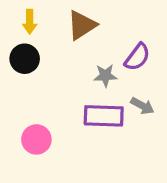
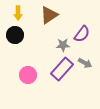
purple rectangle: (104, 116) -> (62, 69), turned -50
pink circle: (36, 139) -> (28, 75), moved

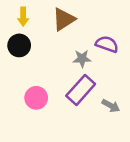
purple semicircle: (82, 34) -> (107, 44), turned -108
gray arrow: (85, 63) -> (111, 106), moved

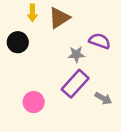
yellow arrow: (23, 17) -> (32, 13), moved
pink circle: (36, 98) -> (34, 102), moved

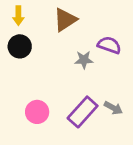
yellow arrow: (32, 13) -> (18, 16), moved
purple rectangle: (75, 84) -> (83, 112), moved

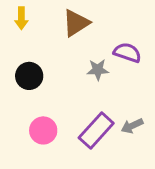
black circle: (20, 46) -> (29, 76), moved
gray arrow: (113, 108) -> (132, 126), turned 126

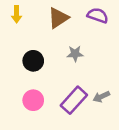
purple semicircle: (127, 53) -> (98, 15), moved
black circle: (29, 76) -> (33, 61), moved

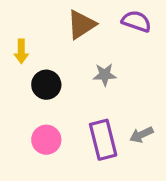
yellow arrow: (17, 14) -> (21, 51), moved
purple rectangle: (74, 100) -> (103, 140), turned -56

